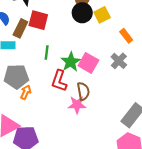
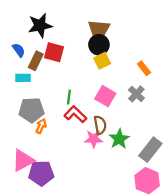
yellow square: (102, 15) -> (102, 61), moved
green line: (47, 53) -> (69, 97), moved
green star: (71, 62) -> (119, 139), moved
red L-shape: (59, 81) -> (75, 114), turned 115

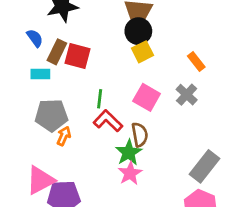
red square: (54, 52) -> (78, 56), moved
pink star: (94, 139) -> (130, 173), moved, turned -30
green star: (119, 139) -> (129, 153), moved

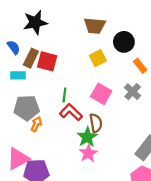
black circle: (138, 31) -> (124, 42), moved

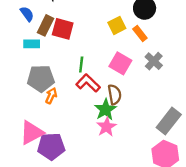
orange rectangle: (140, 66) -> (140, 33), moved

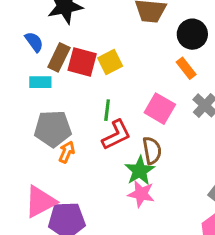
yellow square: (117, 25) -> (110, 62), moved
red L-shape: (88, 83) -> (116, 135), turned 110
pink star: (107, 127) -> (141, 194), turned -30

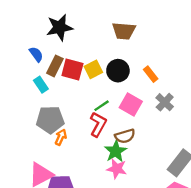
black circle: (192, 34) -> (118, 71), moved
cyan rectangle: (40, 82) -> (41, 85), turned 56
green line: (107, 110) -> (102, 106), moved, turned 49
red L-shape: (116, 135) -> (98, 124), turned -35
brown semicircle: (152, 150) -> (125, 136), turned 84

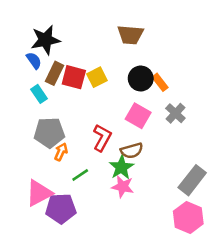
black star: (60, 27) -> (45, 40), moved
black circle: (118, 71) -> (141, 79), moved
green line: (102, 106) -> (80, 175), moved

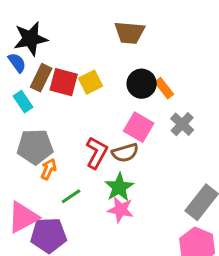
brown semicircle: (132, 151) -> (125, 153), moved

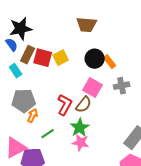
gray cross: (182, 124) -> (122, 86), turned 35
brown semicircle: (125, 153) -> (84, 105), turned -36

